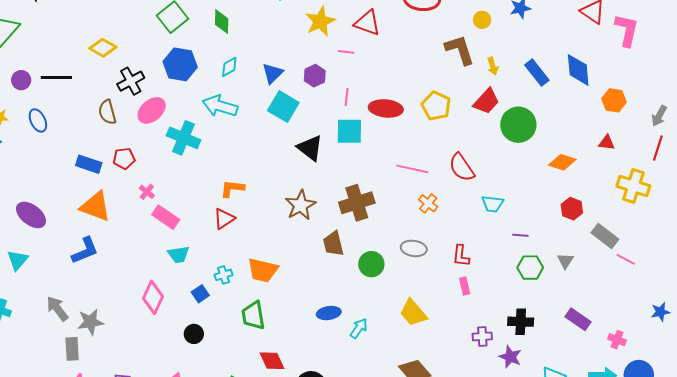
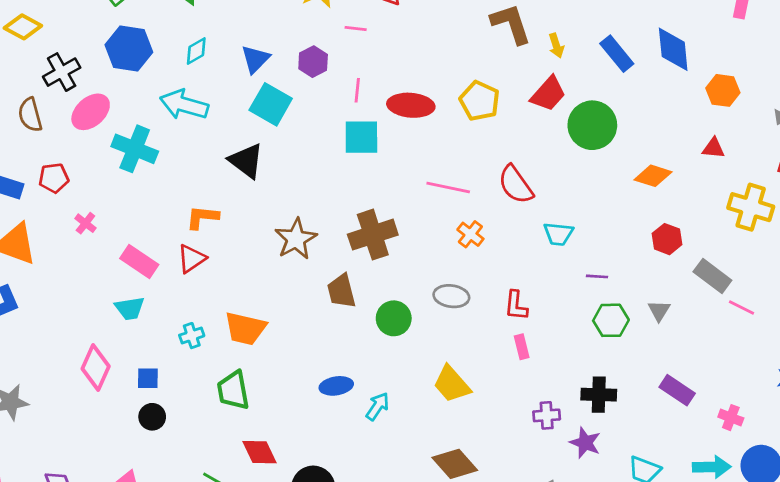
black triangle: (310, 148) -> (246, 161), moved
pink rectangle: (166, 217) -> (139, 262), moved
blue square: (200, 294) -> (148, 378), moved, turned 36

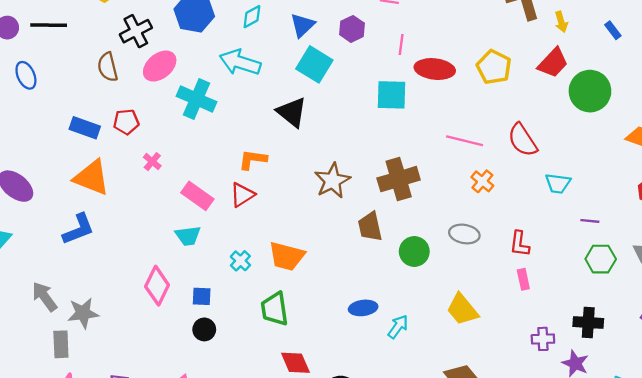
blue rectangle: (617, 54) -> (613, 30), size x0.6
pink line: (357, 90) -> (401, 44), moved
cyan cross: (192, 336) -> (240, 261), turned -30

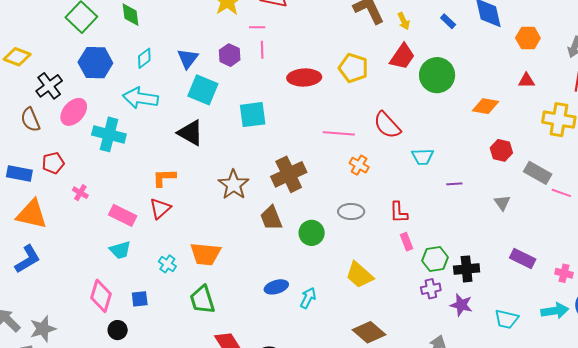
pink line: (401, 44) -> (262, 50), moved
cyan square: (391, 95) -> (253, 115), moved
green hexagon: (601, 259) -> (435, 259), moved
black circle: (204, 329) -> (118, 330), moved

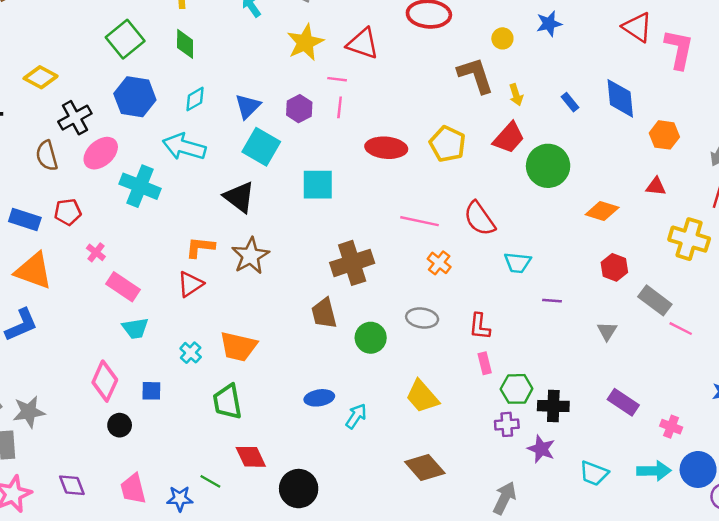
brown star: (234, 185) -> (250, 256), moved
pink rectangle: (123, 215) -> (123, 287), moved

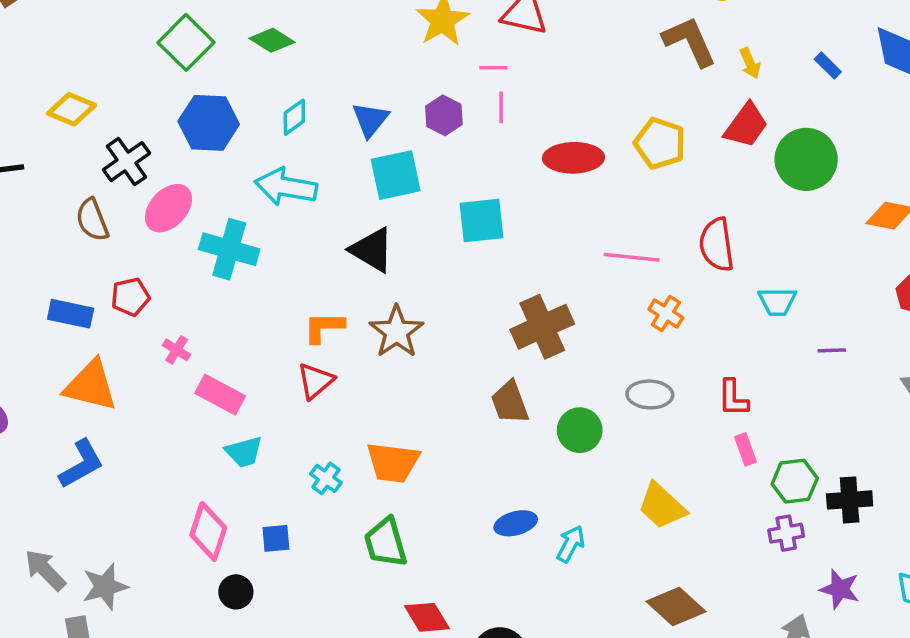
green diamond: (185, 44) -> (272, 40), turned -52
cyan square: (261, 147) -> (396, 175), turned -36
red semicircle: (480, 219) -> (717, 245), turned 33
purple star: (541, 449) -> (840, 589), moved

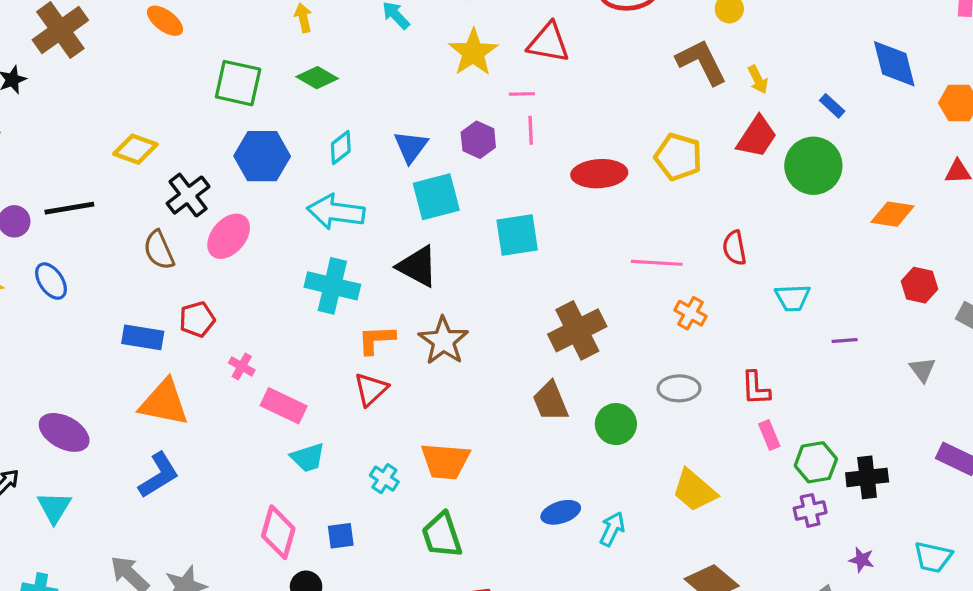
green square: (186, 42) -> (238, 83), turned -30
blue rectangle: (828, 65) -> (832, 106), moved
red semicircle: (717, 245) -> (734, 248), size x0.7
cyan cross: (229, 249) -> (332, 286), moved
purple star: (840, 589) -> (862, 560), size x0.7

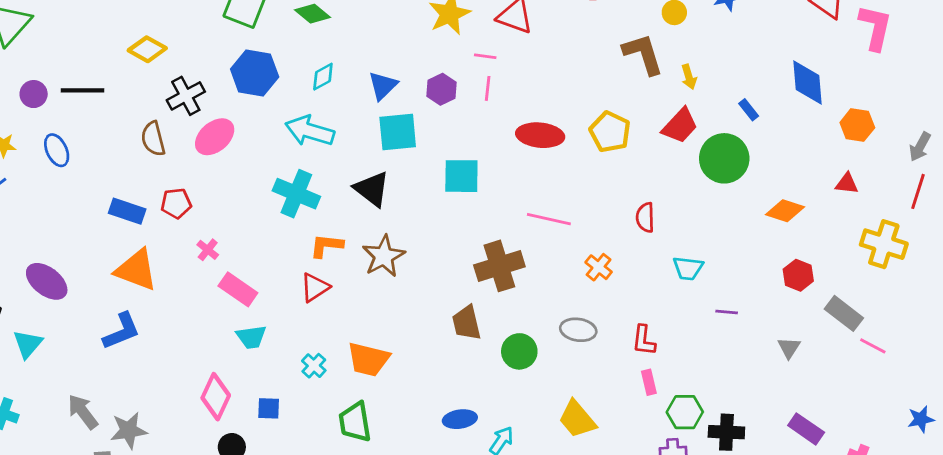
pink line: (657, 263) -> (549, 219), moved

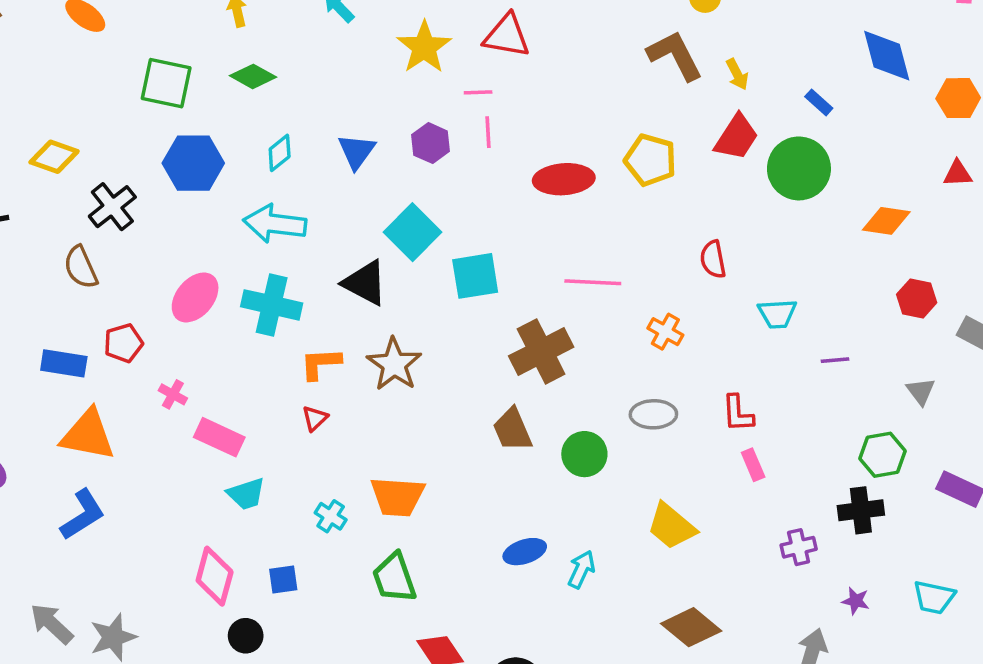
cyan square: (398, 132) -> (413, 232), moved, turned -30
pink ellipse: (215, 137) -> (195, 297), moved
cyan square: (461, 176) -> (475, 276), moved
red triangle: (315, 287) -> (315, 418), size x0.7
green hexagon: (685, 412) -> (882, 455), moved

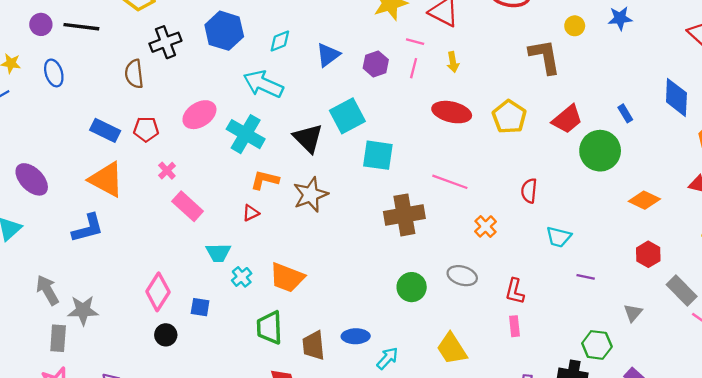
yellow arrow: (737, 74) -> (453, 62), moved
brown trapezoid: (512, 430) -> (314, 345), moved
cyan trapezoid: (246, 494) -> (218, 253), moved

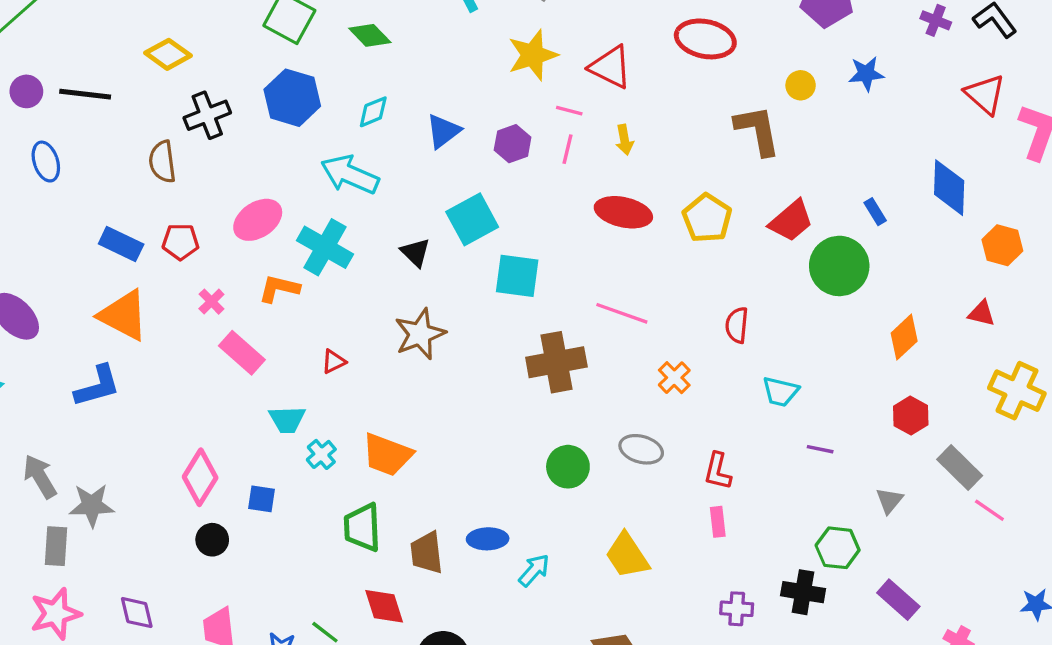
black triangle: (308, 138) -> (415, 252), size x0.7
orange L-shape: (265, 180) -> (279, 288), moved
orange diamond: (644, 200) -> (904, 337), turned -68

